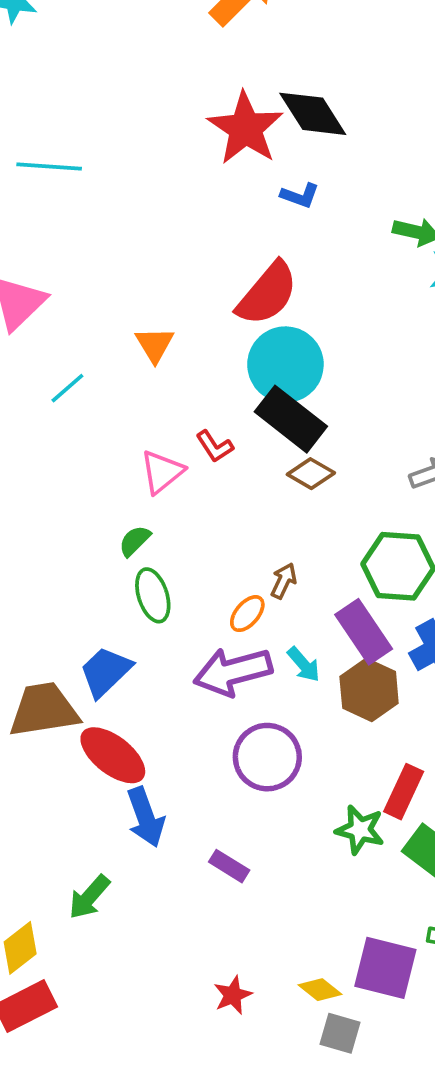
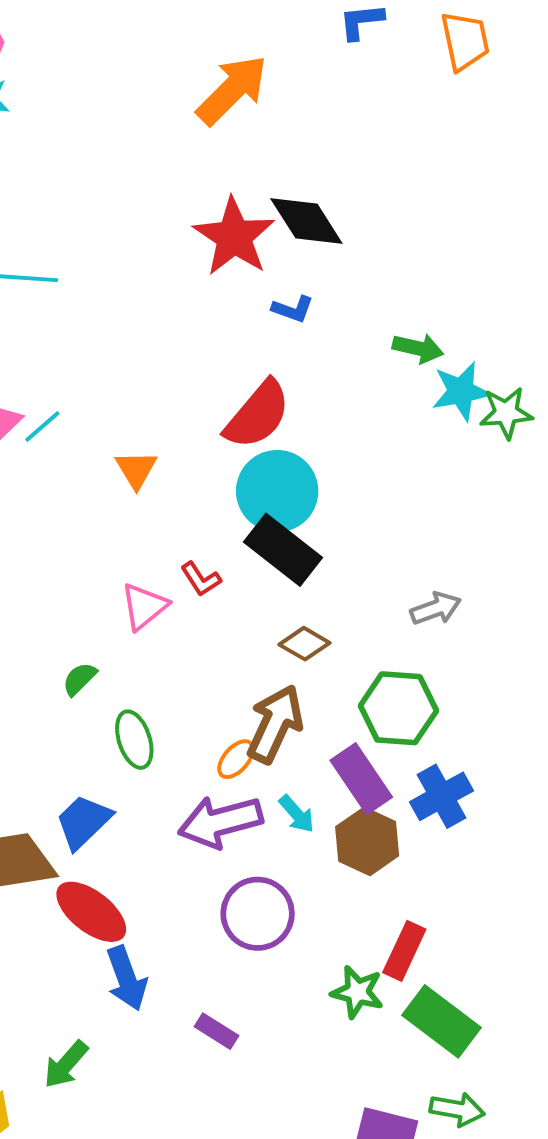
cyan line: (67, 388) -> (42, 426), moved
brown diamond: (311, 474) -> (305, 644), moved
green semicircle: (135, 541) -> (79, 679), moved
brown arrow: (284, 581) -> (275, 724), size x2.0

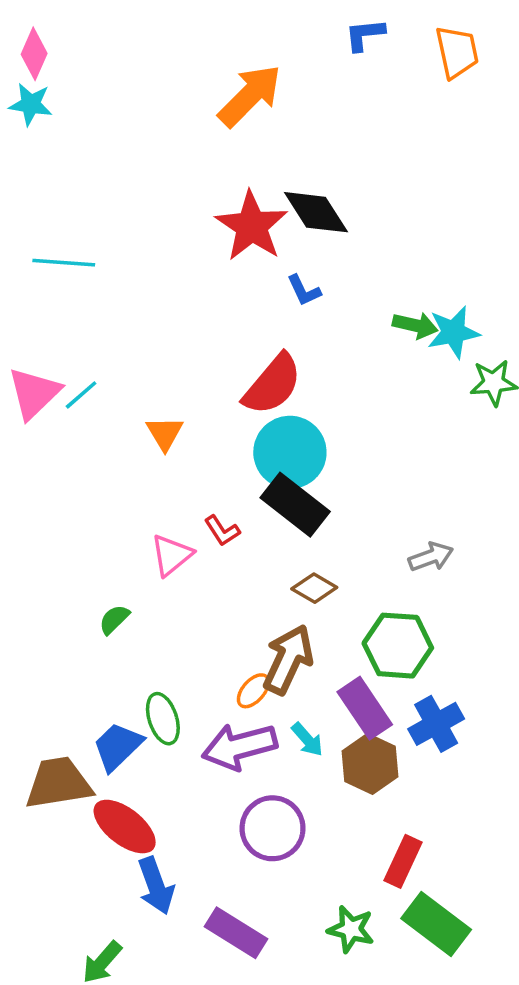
blue L-shape: (293, 309) -> (304, 290), turned 45
cyan star: (461, 391) -> (454, 332), moved
green ellipse: (134, 740) -> (163, 719), moved
green star: (357, 992) -> (351, 929), moved
purple rectangle: (216, 1031) -> (236, 933), size x1.6

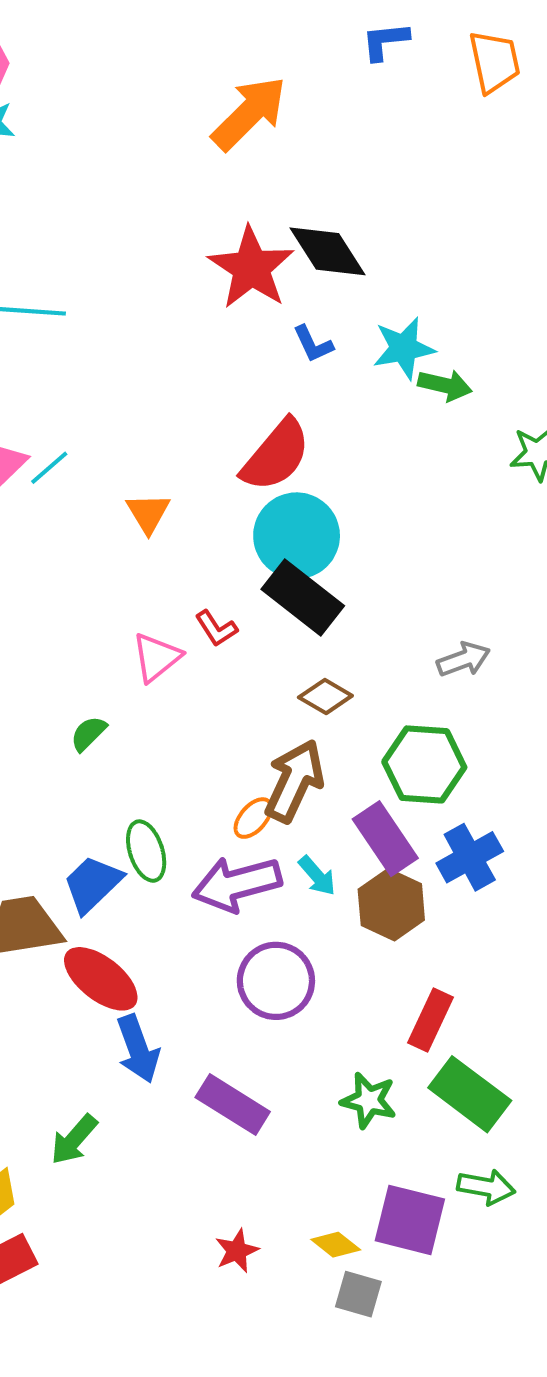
cyan star: (454, 332) -> (404, 348), moved

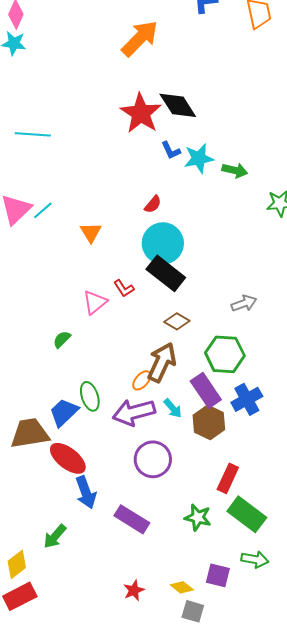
cyan star: (404, 348) -> (199, 158), moved
red semicircle: (276, 455) -> (153, 204), size x0.5
purple square: (410, 1220) -> (218, 575), size x0.7

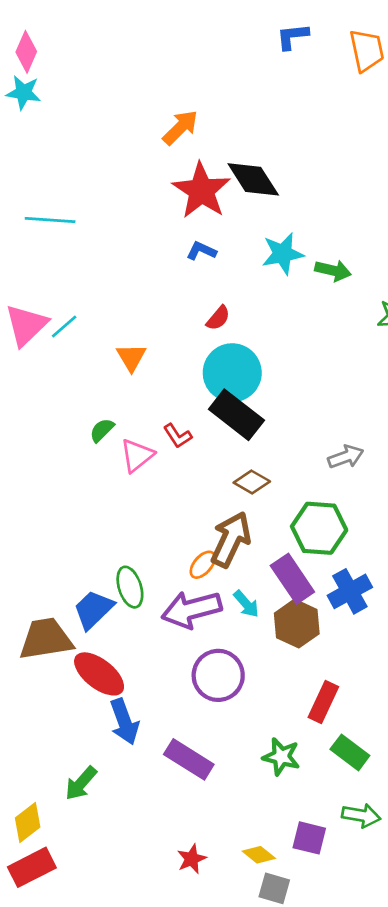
orange arrow: (140, 38) -> (180, 128), moved, size x0.7
blue L-shape: (171, 150) -> (201, 251), moved, turned 140
green semicircle: (62, 339) -> (102, 430), moved
green rectangle: (247, 514) -> (350, 752), size x0.7

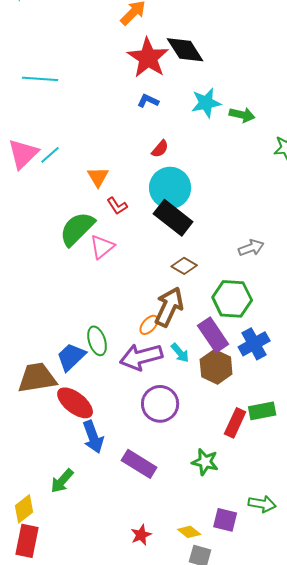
green semicircle: (102, 430) -> (77, 229), size x2.0
red L-shape: (178, 436) -> (117, 206), moved
green rectangle: (350, 752) -> (262, 411), moved, turned -48
red rectangle: (32, 867) -> (27, 541), turned -52

